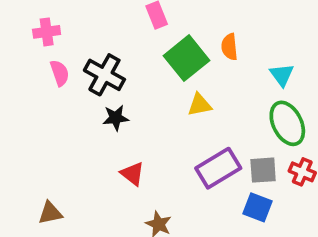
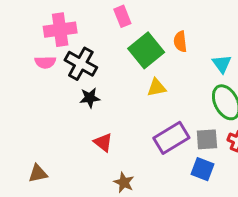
pink cross: (47, 32) -> (60, 30), moved, size x1.5
pink semicircle: (60, 73) -> (45, 62), turned 108

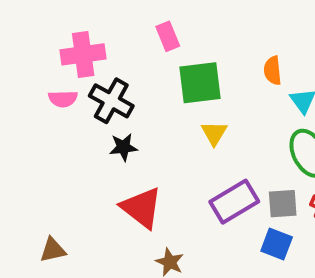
orange semicircle: (180, 41) -> (273, 71), moved
green square: (146, 50) -> (200, 83), turned 32
yellow triangle: (157, 87) -> (214, 133), turned -48
red triangle: (103, 142) -> (142, 208), size x1.6

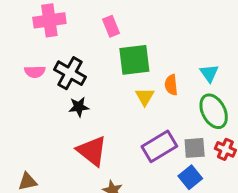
pink cross: (83, 54) -> (49, 20), moved
orange semicircle: (273, 71) -> (171, 85), moved
blue square: (277, 244) -> (190, 177), turned 30

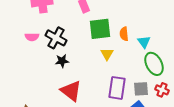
cyan triangle: (209, 73) -> (144, 42), moved
orange semicircle: (171, 85) -> (124, 34), moved
purple rectangle: (159, 146) -> (117, 88), turned -50

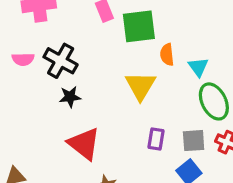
green square: (100, 29) -> (139, 26), moved
yellow triangle: (107, 54) -> (140, 86), size x1.5
purple rectangle: (117, 88) -> (156, 139), size x0.6

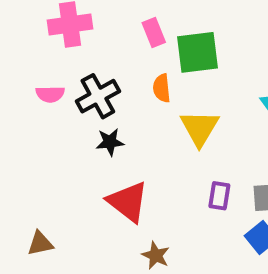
orange semicircle: (167, 55) -> (162, 88), moved
black cross: (61, 61) -> (98, 96), turned 32

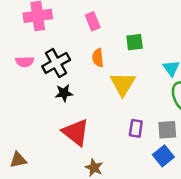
green square: (198, 52) -> (135, 42), moved, size x0.6

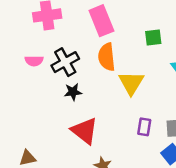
pink rectangle: (93, 21) -> (101, 21), size x1.6
green square: (135, 42) -> (153, 38), moved
orange semicircle: (98, 58) -> (107, 57), size x1.5

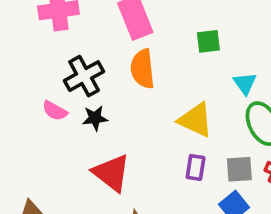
pink semicircle: (34, 61) -> (55, 111), moved, turned 30
yellow triangle: (131, 83) -> (196, 120), moved, turned -36

